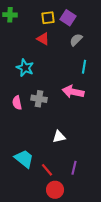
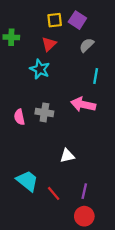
green cross: (10, 15) -> (11, 37), moved
red triangle: (43, 39) -> (49, 44), turned 48
cyan star: (25, 68) -> (40, 69), moved
red circle: (55, 190) -> (84, 216), moved

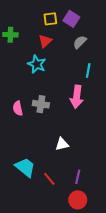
pink arrow: (83, 104) -> (77, 97), turned -95

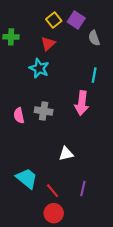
yellow square: (50, 19) -> (54, 20), turned -32
gray semicircle: (80, 42) -> (94, 38), moved, turned -64
red circle: (78, 200) -> (54, 213), moved

